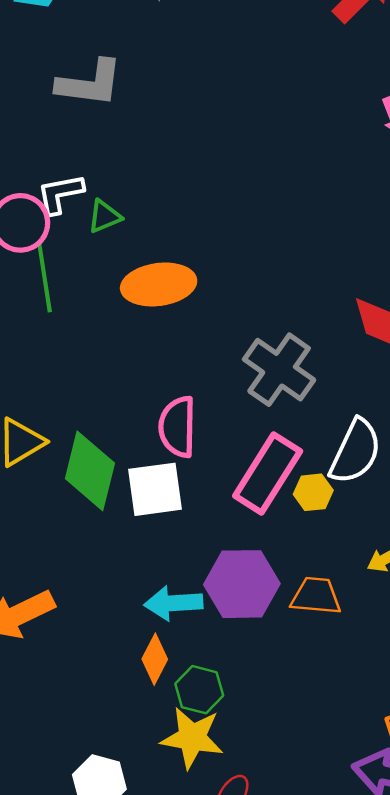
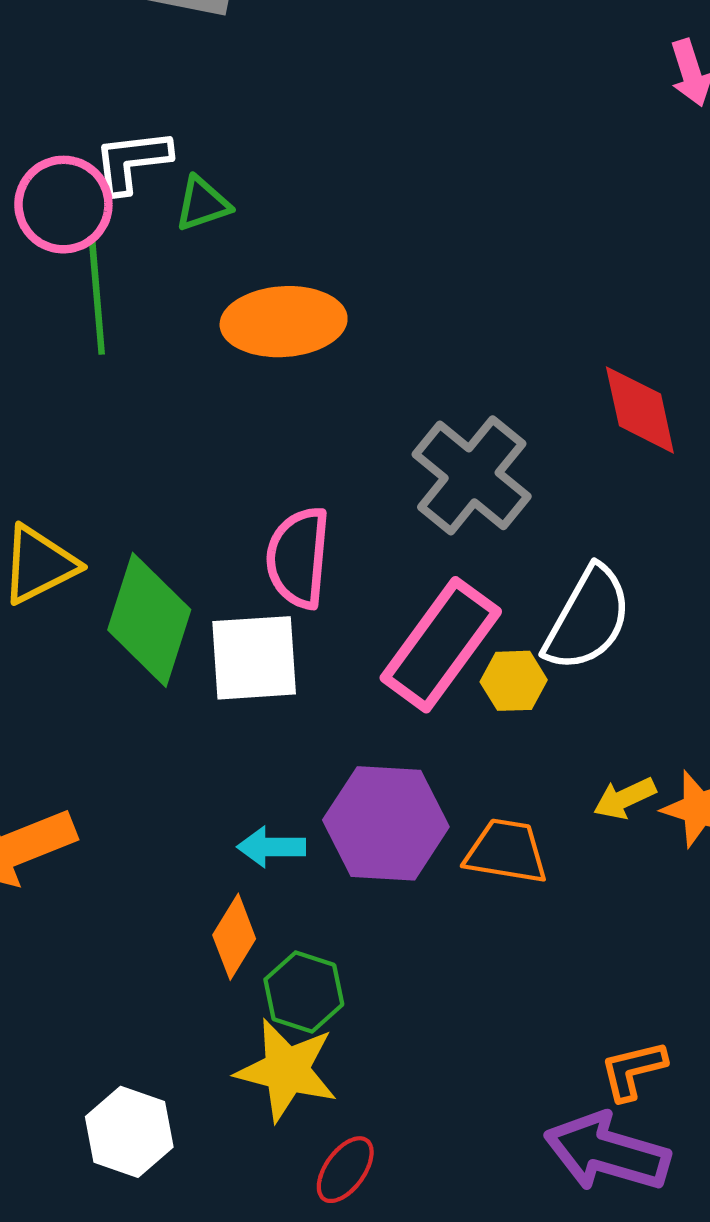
cyan arrow: (173, 603) -> (271, 847), size x0.7

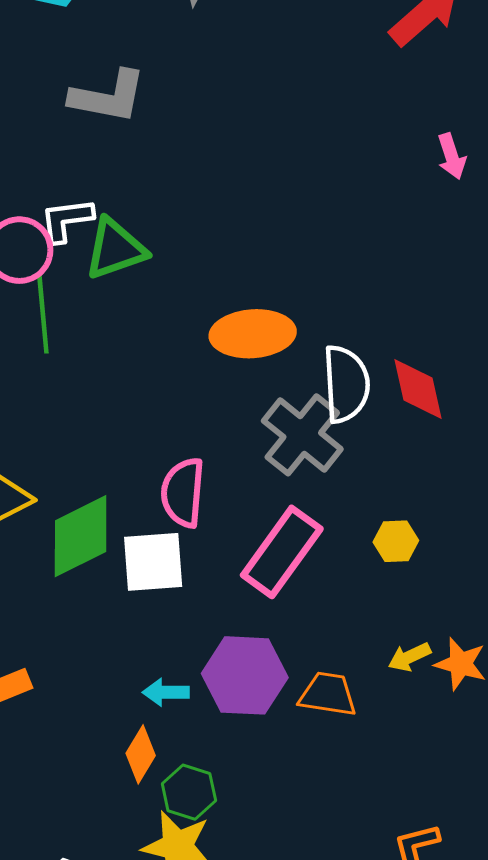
green triangle: (202, 204) -> (115, 249), size x1.6
orange ellipse: (284, 322) -> (253, 334), moved
white semicircle: (588, 619) -> (346, 384), moved, turned -32
green diamond: (149, 620) -> (81, 536), turned 46
yellow hexagon: (514, 681) -> (396, 541), moved

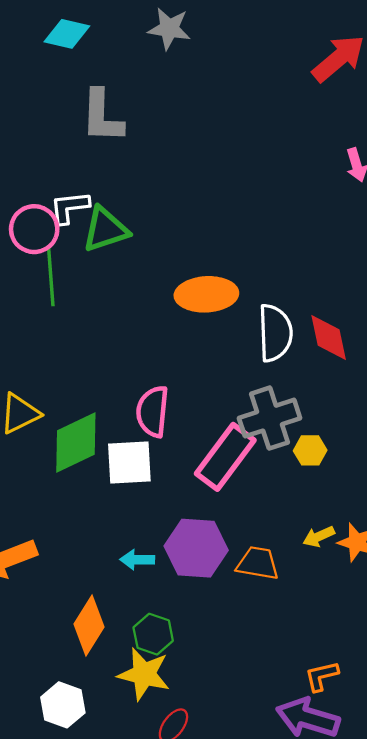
gray L-shape: (108, 97) -> (102, 116), turned 80
gray cross: (302, 435) -> (270, 418), moved, turned 32
orange diamond: (141, 754) -> (89, 625), moved, size x1.4

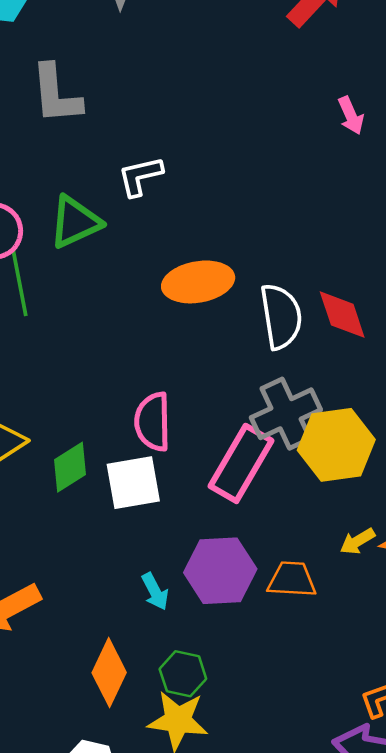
white L-shape: (70, 207) -> (140, 176), moved
green diamond: (76, 443) -> (70, 467), size x0.7
yellow hexagon: (310, 450) -> (336, 445), size x2.0
cyan arrow: (137, 560) -> (155, 591), turned -112

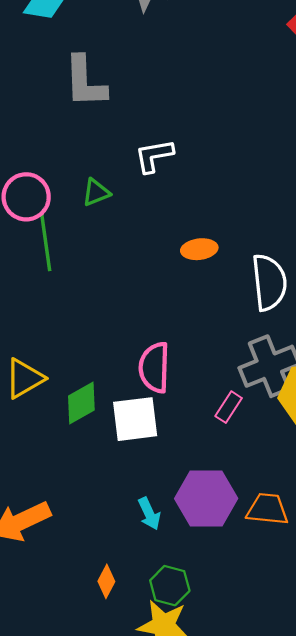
green triangle: (75, 222) -> (96, 192), size x0.6
orange ellipse: (198, 282) -> (199, 249), size x0.6
pink rectangle: (241, 463) -> (229, 407), size x0.5
orange diamond: (109, 673) -> (106, 581), size x0.6

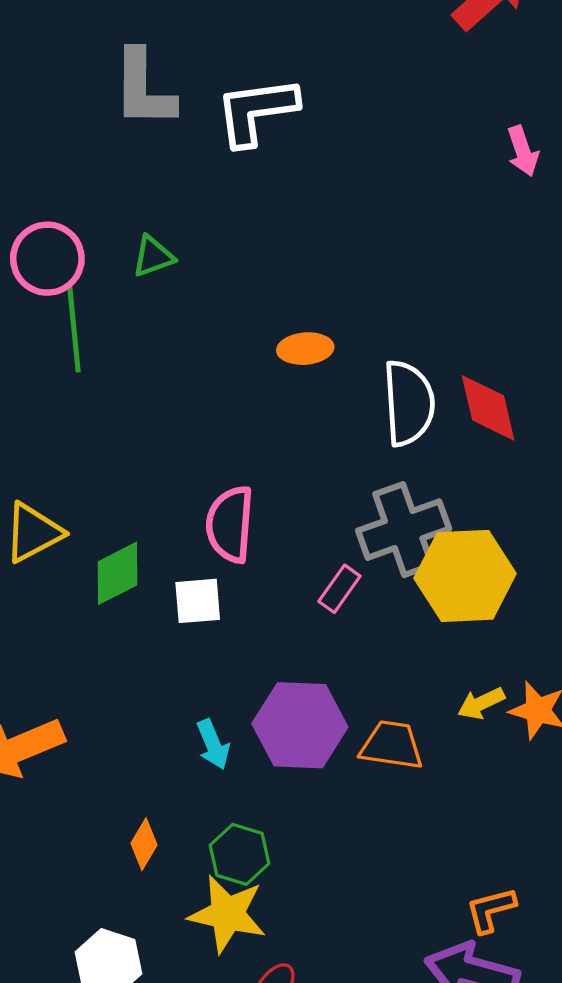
white L-shape: (154, 156) -> (256, 111), moved, size x1.4
white square: (135, 419) -> (198, 601), size x0.7

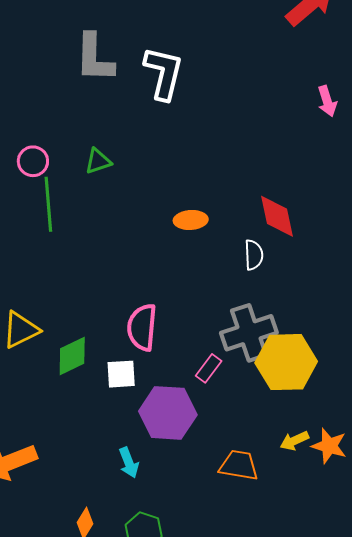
white L-shape: (256, 111) -> (164, 73), turned 110
pink circle: (47, 259) -> (33, 161), size x0.7
white semicircle: (409, 403) -> (254, 255), size x0.6
red diamond: (488, 408) -> (277, 216), moved
purple hexagon: (300, 725) -> (168, 413), moved

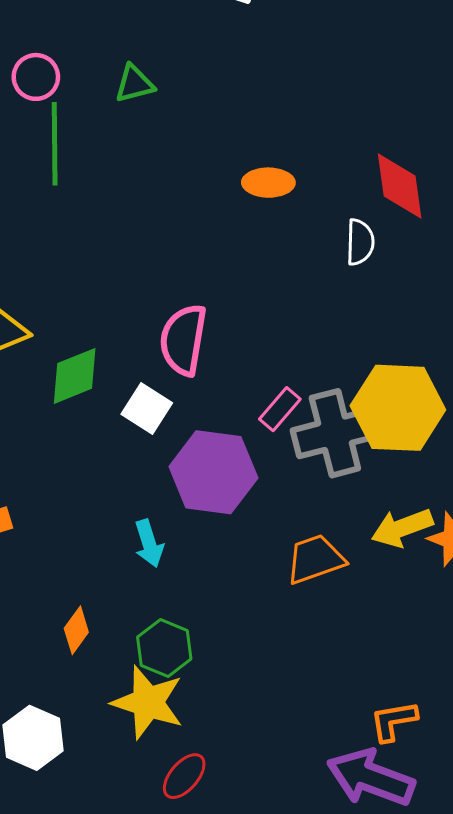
gray cross: (249, 333) -> (335, 433), moved
white square: (121, 374) -> (147, 408), turned 32
yellow arrow: (294, 441) -> (402, 528), size x1.4
orange trapezoid: (239, 465) -> (315, 559), turned -33

